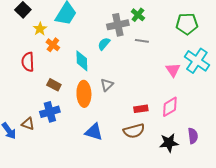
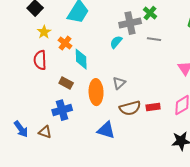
yellow star: (40, 29) -> (44, 32), moved
cyan diamond: (82, 61) -> (81, 59), moved
brown triangle: (28, 124) -> (45, 132), moved
brown semicircle: (134, 131) -> (130, 108), moved

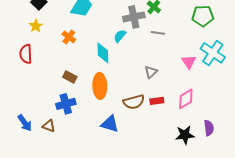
yellow star: (44, 32) -> (36, 26), moved
cyan diamond: (81, 59) -> (103, 53), moved
red semicircle: (40, 60) -> (26, 54), moved
gray triangle: (119, 83) -> (151, 72), moved

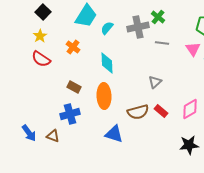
cyan semicircle: (120, 36) -> (107, 28), moved
red semicircle: (26, 54) -> (41, 59), moved, turned -54
pink triangle: (189, 62) -> (193, 49), moved
red rectangle: (157, 101) -> (161, 111), turned 48

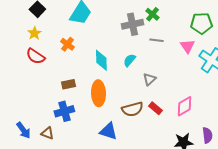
cyan semicircle: (107, 28) -> (129, 60), moved
brown rectangle: (74, 87) -> (68, 84), turned -40

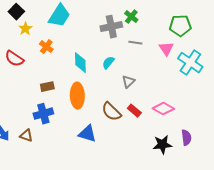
yellow star: (34, 33) -> (25, 29), moved
pink diamond: (184, 106) -> (163, 109), turned 60
brown semicircle: (132, 109) -> (111, 112), turned 60

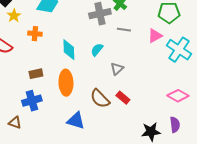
orange cross: (46, 47) -> (35, 34), turned -32
pink triangle: (166, 49) -> (155, 36), turned 35
pink diamond: (163, 109) -> (178, 96), moved

